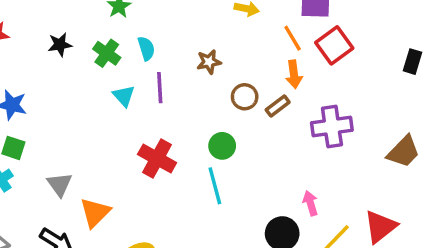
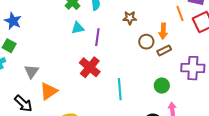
orange arrow: (294, 74) -> (163, 31), moved
purple line: (160, 88) -> (97, 37), moved
cyan triangle: (124, 96) -> (78, 28), turned 48
green circle: (222, 146) -> (162, 86), moved

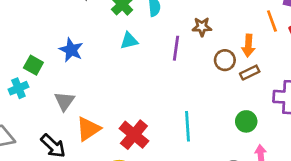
blue star: (13, 21) -> (71, 50), moved
purple line: (97, 37) -> (176, 48), moved
red cross: (90, 67) -> (134, 135), moved

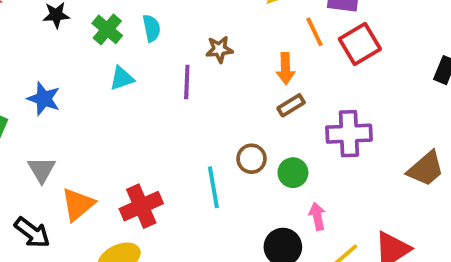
brown circle: (225, 60) -> (251, 159), moved
red cross: (134, 135) -> (141, 206), turned 32

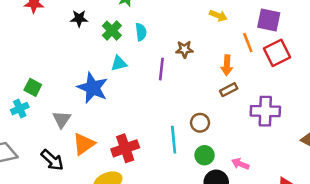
blue star: (44, 99) -> (93, 88), moved, size x1.4
green circle: (293, 173) -> (205, 155), moved
pink arrow: (317, 216) -> (240, 164), turned -60

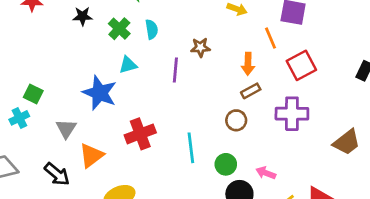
red square: (277, 53) -> (301, 65), moved
brown circle: (200, 123) -> (236, 120), moved
red cross: (125, 148) -> (140, 134), moved

